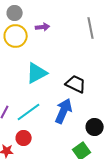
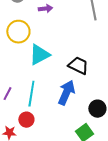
yellow circle: (16, 36) -> (18, 32), moved
cyan line: (29, 112) -> (31, 94), turned -45

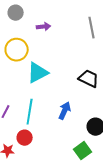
black trapezoid: (78, 66) -> (89, 79), moved
blue arrow: (66, 93) -> (65, 111), size x0.7

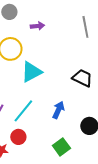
cyan line: (30, 112) -> (23, 111), turned 30
green square: (83, 151) -> (61, 147), moved

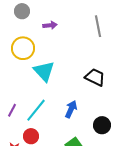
cyan triangle: (31, 72) -> (44, 71), turned -45

